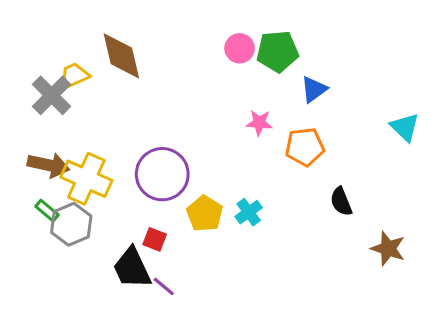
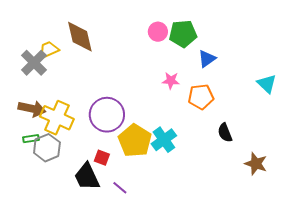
green rectangle: (47, 211) -> (31, 139), turned -49
cyan cross: (249, 212) -> (164, 140), size x1.4
yellow pentagon: (205, 214) -> (135, 141), size x1.4
purple line: (164, 286) -> (120, 188), moved

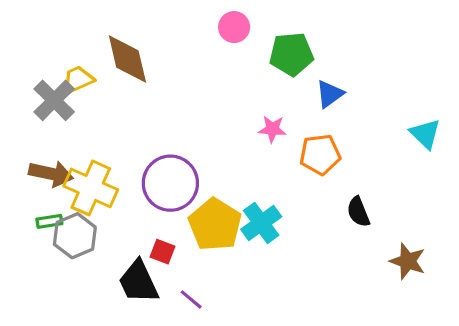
pink circle: (158, 32) -> (234, 27), moved

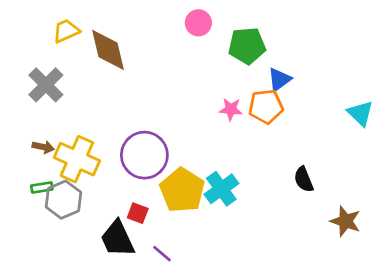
yellow trapezoid: (78, 80) -> (66, 31), moved
orange pentagon: (320, 154) -> (266, 106), moved
brown arrow: (51, 174) -> (43, 147), size x0.6

